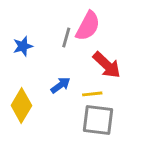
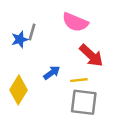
pink semicircle: (88, 26) -> (75, 22), turned 85
gray line: (66, 38) -> (32, 32), moved

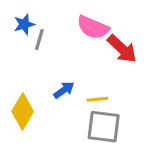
blue star: (20, 39) -> (24, 24), moved
red arrow: (91, 55) -> (122, 49), moved

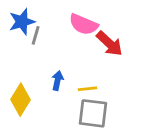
blue star: (24, 24) -> (22, 22), size x1.4
blue arrow: (64, 90) -> (57, 80), turned -42

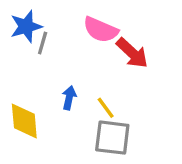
yellow line: (88, 89) -> (106, 108), turned 60
yellow diamond: (21, 100) -> (24, 121), turned -36

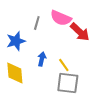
blue star: (26, 26) -> (16, 41), moved
gray line: (43, 43) -> (37, 23), moved

